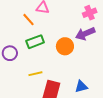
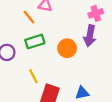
purple arrow: (85, 34) -> (90, 36), turned -60
yellow line: (35, 74) -> (33, 76), turned 72

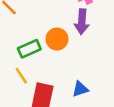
green rectangle: (35, 41) -> (29, 49), moved

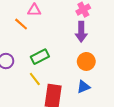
orange circle: (57, 39) -> (86, 61), moved

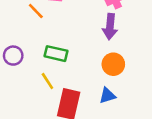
green rectangle: (40, 57) -> (56, 54), turned 36

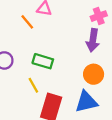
blue triangle: (107, 95) -> (86, 102), size x1.5

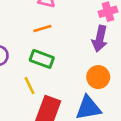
orange line: (27, 22) -> (42, 28), moved, turned -70

